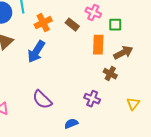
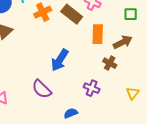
brown rectangle: (72, 25) -> (72, 14), size x1.5
green square: (115, 25) -> (131, 14), moved
blue arrow: (36, 52) -> (60, 60), moved

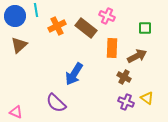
purple cross: (92, 88) -> (126, 102), moved
yellow triangle: (133, 93) -> (147, 98), moved, turned -32

